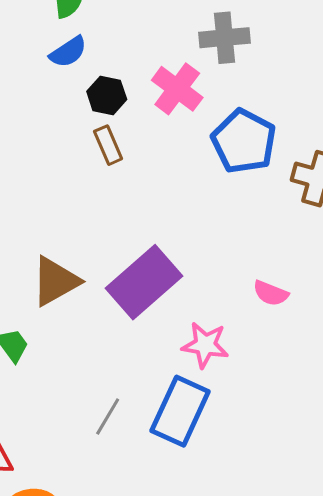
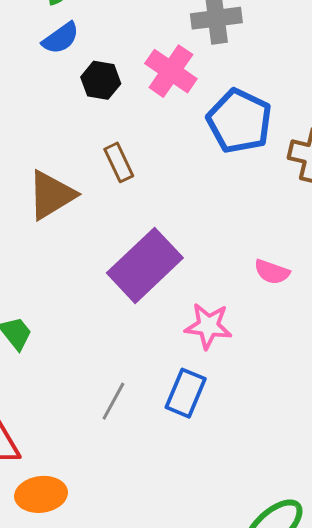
brown rectangle: (108, 145) -> (119, 162), moved
brown triangle: (55, 281) -> (51, 195), moved
blue rectangle: (180, 411) -> (186, 393), size x0.7

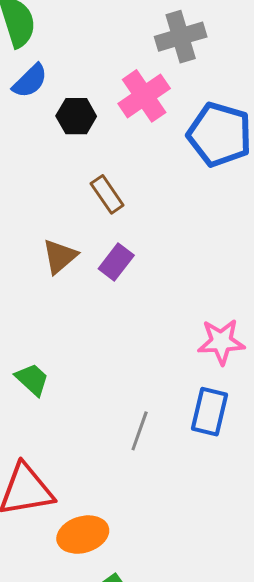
pink cross: (171, 71) -> (144, 96), turned 30
brown triangle: (51, 195) -> (60, 256), moved, size x0.7
purple rectangle: (145, 265) -> (116, 262), moved, size x0.5

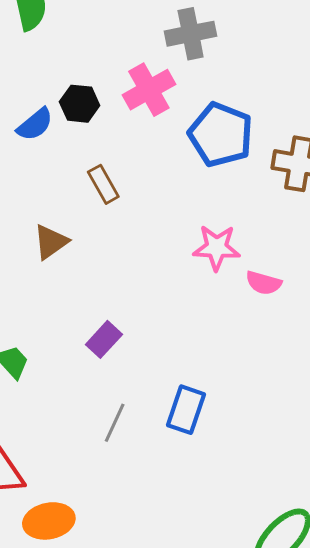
blue semicircle: (30, 81) -> (35, 124), moved
purple rectangle: (116, 262) -> (104, 339), moved
pink star: (221, 342) -> (217, 248), moved

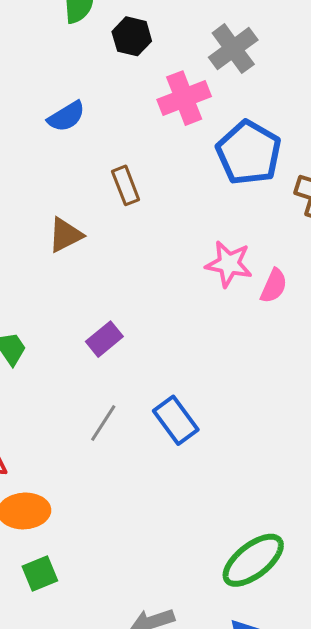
gray cross: (191, 34) -> (233, 49), turned -33
black hexagon: (80, 104) -> (132, 36), moved
pink semicircle: (264, 283) -> (274, 286), moved, turned -90
blue rectangle: (186, 410) -> (176, 420), turned -63

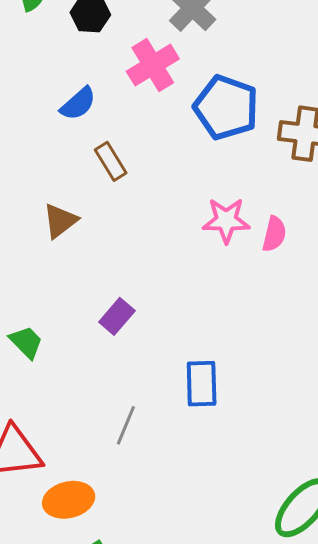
blue semicircle: (66, 116) -> (78, 104), moved
blue rectangle: (176, 420) -> (202, 384), turned 45
gray line: (103, 423) -> (126, 425), moved

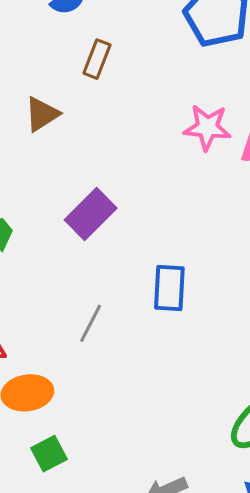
brown rectangle: (111, 161) -> (97, 59), turned 48
purple rectangle: (117, 316) -> (91, 214), size x1.4

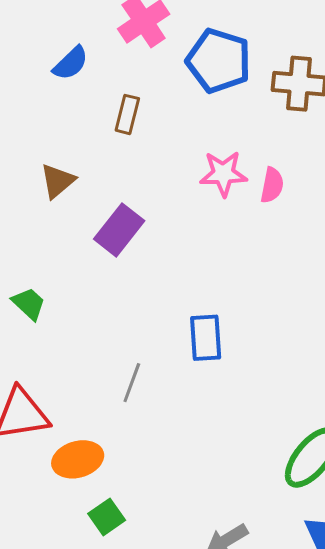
brown rectangle: (97, 59) -> (127, 114), moved
purple rectangle: (91, 214) -> (119, 230), moved

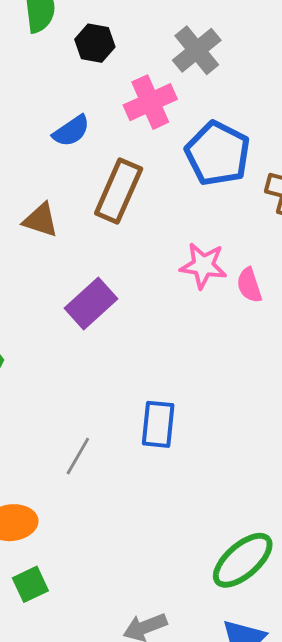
brown rectangle: (127, 114) -> (119, 191), size x1.6
brown triangle: (58, 181) -> (41, 220), moved, turned 48
pink semicircle: (272, 185) -> (249, 285), turned 141

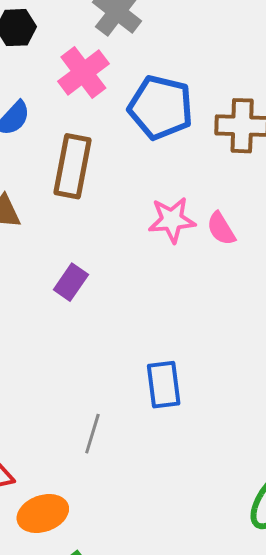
purple rectangle: (91, 304) -> (71, 282), size x0.7

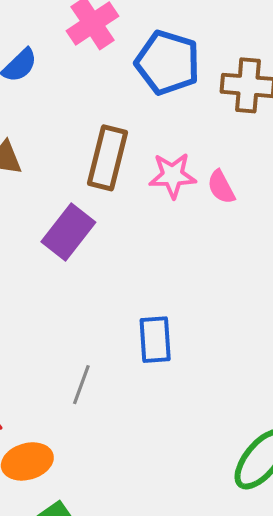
brown rectangle: (72, 166) -> (108, 158), moved
purple rectangle: (71, 282) -> (68, 232), size x1.5

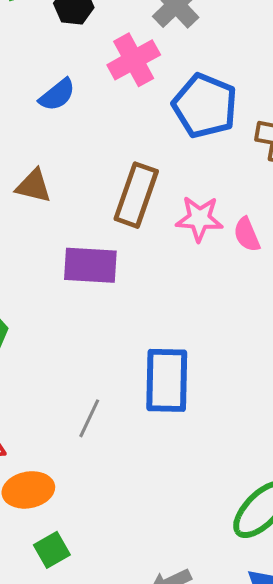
purple rectangle: (68, 232) -> (90, 265), turned 50
blue rectangle: (155, 340) -> (167, 380), size x1.4

